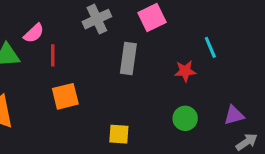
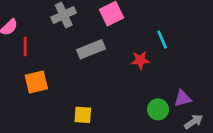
gray rectangle: (128, 58) -> (91, 49), turned 60
green circle: (185, 118) -> (158, 109), moved

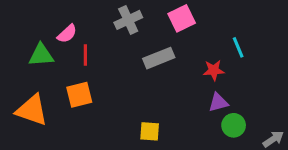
orange square: (36, 82) -> (79, 95), moved
purple triangle: (183, 98) -> (218, 102), moved

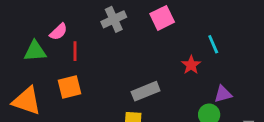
gray rectangle: (159, 58) -> (146, 91), moved
red star: (214, 70) -> (191, 65), turned -30
purple triangle: (218, 102) -> (223, 94), moved

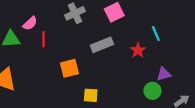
orange square: (70, 87) -> (69, 68), moved
gray rectangle: (146, 91) -> (102, 45), moved

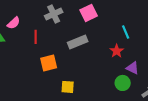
red line: (44, 39) -> (36, 37), moved
red star: (138, 50) -> (117, 51), moved
purple triangle: (164, 74) -> (133, 68), turned 40

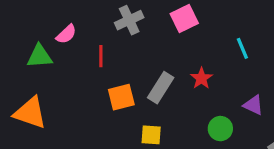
gray rectangle: (78, 42) -> (161, 88), moved, turned -36
red star: (117, 51) -> (201, 78), moved
green circle: (123, 83) -> (220, 129), moved

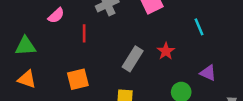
green triangle: (40, 56) -> (26, 46), moved
orange square: (121, 97) -> (78, 79), moved
orange triangle: (30, 113) -> (27, 79), size x0.7

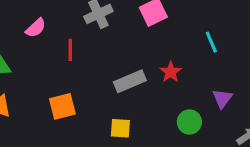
gray rectangle: (133, 59) -> (130, 81), turned 35
purple triangle: (208, 73) -> (222, 98), turned 42

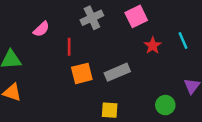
red star: (171, 72) -> (153, 46), moved
orange square: (62, 106) -> (82, 73), moved

